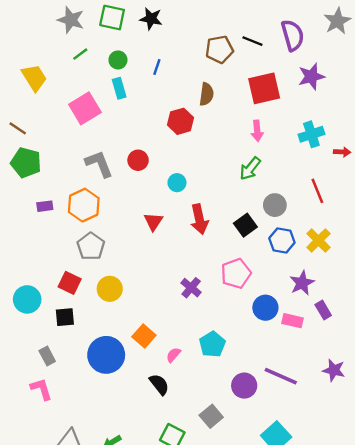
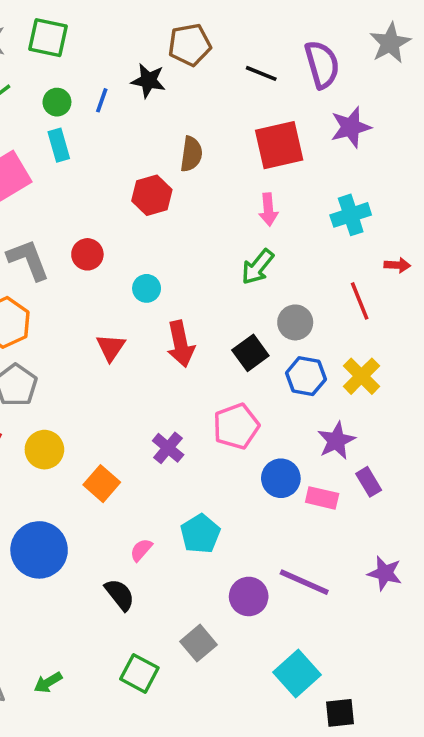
black star: (151, 19) -> (148, 81), moved
brown pentagon: (219, 49) -> (190, 45), moved
blue line: (157, 67) -> (102, 100), moved
red arrow: (342, 152) -> (397, 265), moved
orange square: (144, 336) -> (102, 484), moved

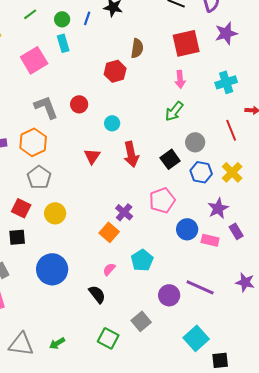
orange square: (102, 484) -> (109, 232), moved

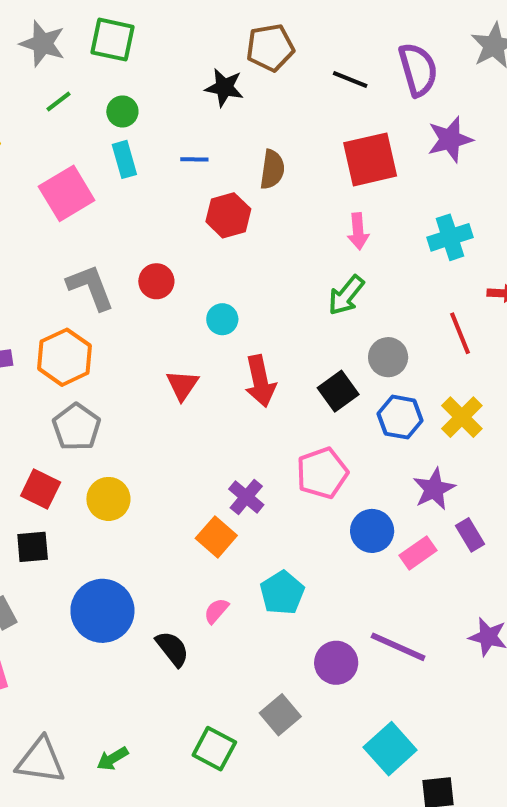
blue line: (87, 18) -> (194, 159), moved, turned 72
pink rectangle: (210, 240) -> (418, 553), turned -48
black semicircle: (97, 294) -> (172, 649), moved

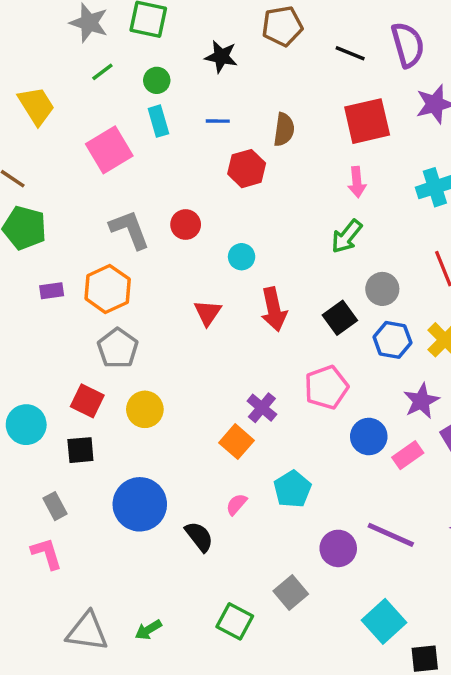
black star: (224, 88) -> (221, 57), moved

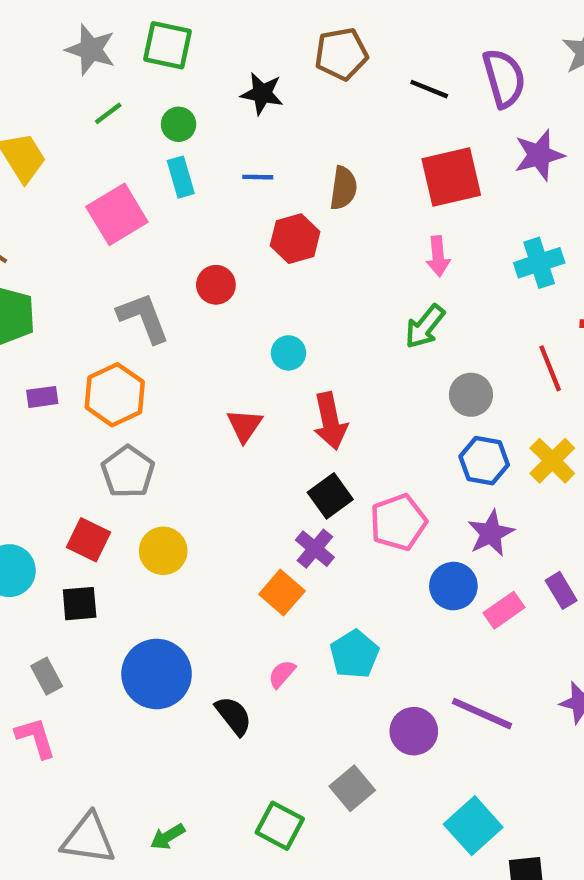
red circle: (186, 225) -> (216, 285), moved
black square: (340, 318) -> (330, 496), moved
purple star: (421, 401) -> (491, 533), moved

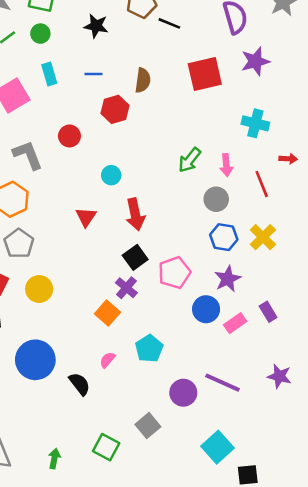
black line: (429, 89) -> (169, 23), moved
green circle: (179, 124) -> (40, 34), moved
pink arrow: (438, 256) -> (226, 165), moved
cyan cross: (539, 263) -> (255, 123), turned 32
green arrow: (168, 837) -> (54, 458), moved, turned 132

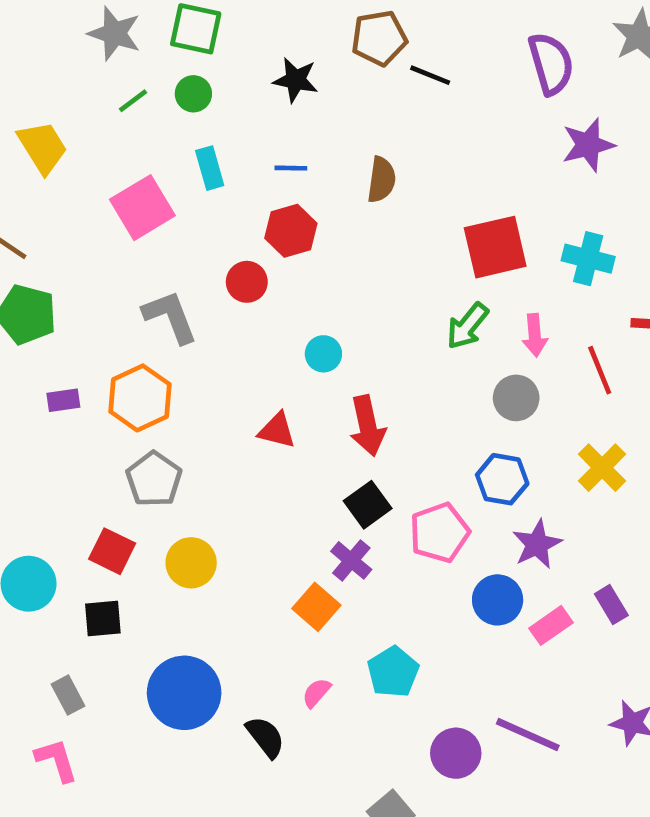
red square: (205, 74) -> (495, 247), moved
red hexagon: (115, 109) -> (291, 231), moved
red triangle: (86, 217) -> (277, 430), turned -50
blue hexagon: (224, 237) -> (502, 479), moved

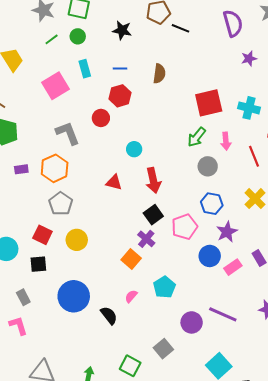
purple star: (588, 145) -> (249, 59), size x0.7
gray circle: (516, 398) -> (208, 166), moved

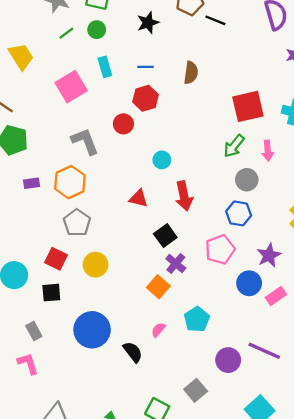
black star: (122, 30) -> (148, 23), turned -30
blue hexagon: (212, 204) -> (239, 213), moved
black square: (153, 215) -> (165, 236), moved

